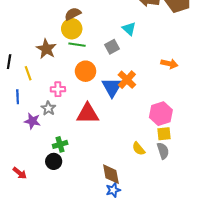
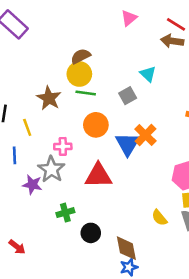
gray star: (48, 108) -> (51, 169), size x1.5
black circle: (54, 161) -> (91, 233), moved

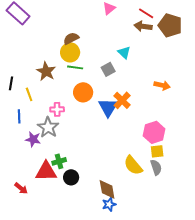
red triangle: (98, 176) -> (46, 171), moved
yellow semicircle: (159, 218) -> (133, 165), size x1.5
black circle: (91, 233) -> (71, 177), moved

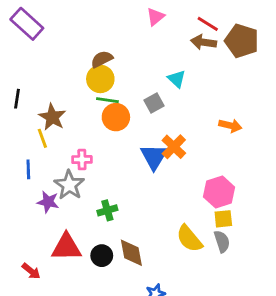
brown star: (46, 71) -> (52, 117), moved
black line: (11, 83) -> (17, 99), moved
orange circle: (83, 92) -> (116, 117), moved
green cross: (59, 161) -> (107, 210), moved
brown diamond: (107, 189) -> (131, 253), moved

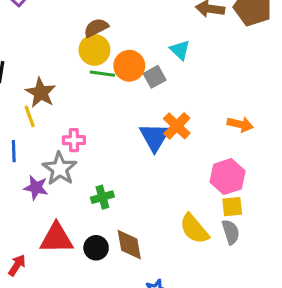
orange circle: (116, 117) -> (129, 66), moved
orange arrow: (230, 126) -> (240, 124), moved
red arrow: (31, 271) -> (17, 265), turned -96

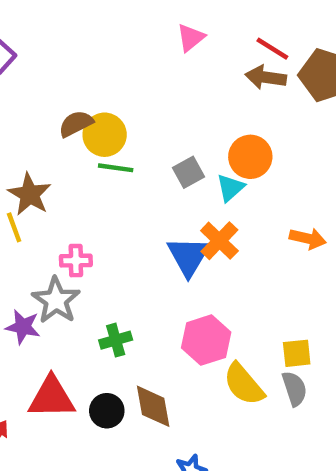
brown semicircle: (96, 28) -> (76, 124), moved
cyan triangle: (180, 50) -> (230, 188), moved, turned 35
orange circle: (129, 66) -> (250, 157), moved
pink hexagon: (227, 177) -> (206, 340), moved

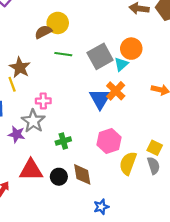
yellow circle: (105, 135) -> (58, 23), moved
gray square: (188, 172) -> (100, 56), size x1.6
yellow square: (297, 353) -> (155, 148), turned 32
yellow semicircle: (244, 384) -> (128, 163), turned 60

